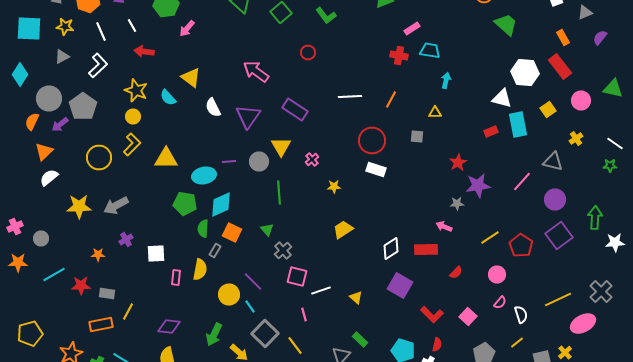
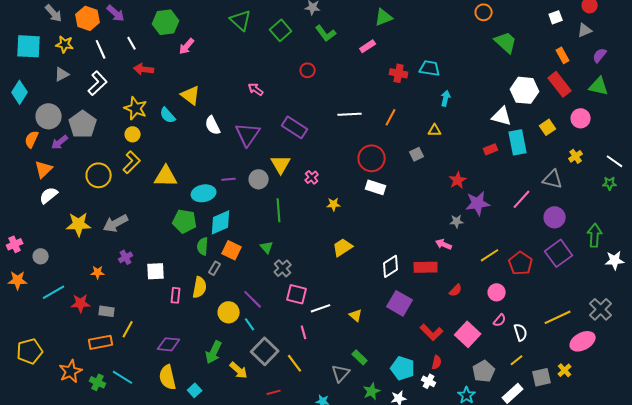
pink rectangle: (412, 28) -> (368, 46), moved
pink arrow: (256, 72) -> (256, 89), size x0.6
green triangle: (613, 88) -> (599, 86), moved
gray square: (417, 136) -> (417, 154), turned -32
pink square: (468, 316) -> (468, 334), size x1.4

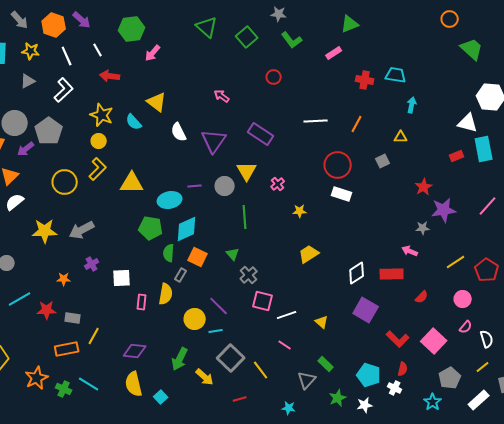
cyan line: (250, 324) -> (216, 331), turned -64
pink line: (304, 332) -> (285, 345), moved, turned -40

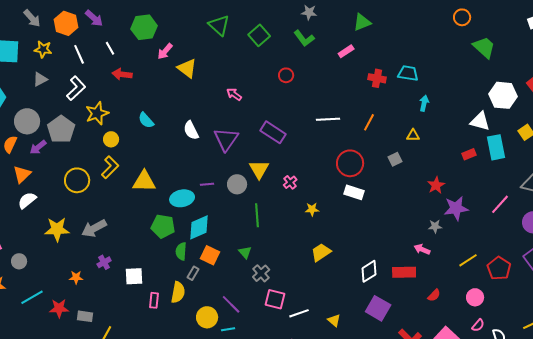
gray star: (279, 14) -> (309, 12), moved
yellow triangle: (157, 102) -> (187, 68), moved
yellow star: (102, 115) -> (97, 113), moved, turned 30

